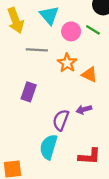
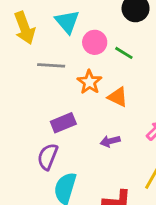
green line: (93, 30) -> (124, 53), moved
purple rectangle: (29, 92) -> (63, 123), moved, turned 48
purple semicircle: (61, 120) -> (48, 157), moved

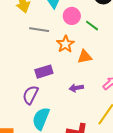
orange triangle: (118, 97) -> (85, 57), turned -42

